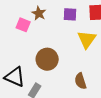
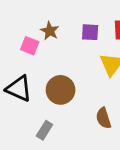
black triangle: (15, 77) -> (19, 89), moved

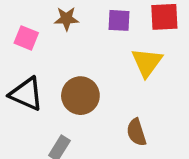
brown star: (50, 31) -> (66, 19), turned -30
pink square: (30, 46) -> (26, 38), moved

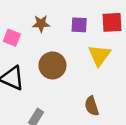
brown circle: (80, 96) -> (52, 65), moved

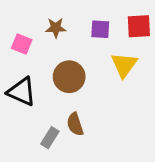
brown semicircle: (92, 106) -> (75, 124), moved

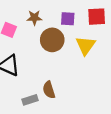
brown circle: (69, 77) -> (52, 40), moved
gray rectangle: (50, 138) -> (30, 100), turned 40

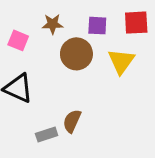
brown semicircle: (49, 90) -> (72, 121), turned 42

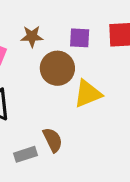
yellow triangle: (121, 61) -> (88, 94), moved, turned 32
brown semicircle: (72, 121) -> (53, 140), turned 130

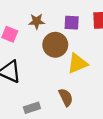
brown semicircle: (53, 140) -> (66, 97), moved

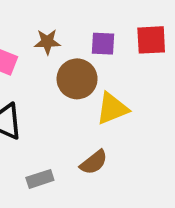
brown semicircle: (66, 97) -> (94, 162), turned 78

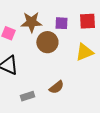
brown star: (47, 42) -> (31, 22), size x1.5
yellow triangle: (112, 109) -> (84, 52), moved

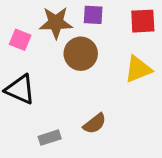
purple square: (61, 23) -> (93, 15), moved

